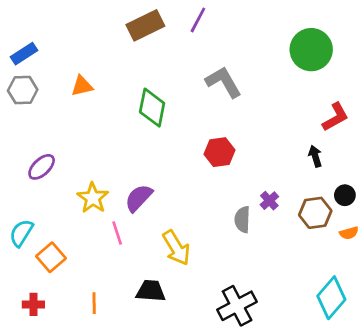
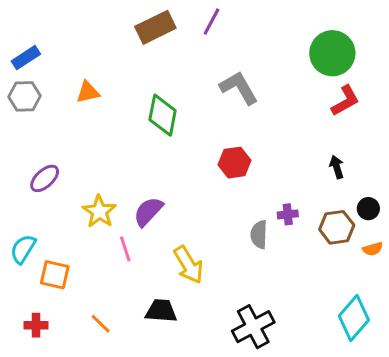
red L-shape: (335, 117) -> (345, 101), moved
purple cross: (269, 201) -> (288, 214), turned 36
orange square: (51, 257) -> (55, 275), turned -36
orange line: (94, 303) -> (101, 324), turned -45

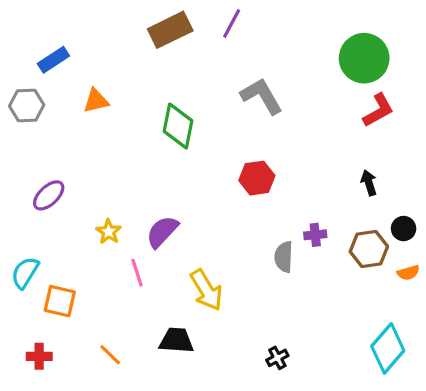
blue rectangle: (26, 58) -> (53, 60), moved
yellow star: (99, 212) -> (109, 232), size x0.7
black cross: (253, 327) -> (277, 358), size x0.5

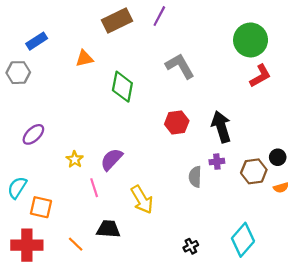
orange triangle: (96, 101) -> (84, 58), moved
black arrow: (369, 183) -> (221, 127), moved, size x1.8
black trapezoid: (176, 341) -> (108, 229), moved
cyan diamond: (388, 348) -> (243, 240), moved
red cross: (39, 356) -> (27, 245), size x1.8

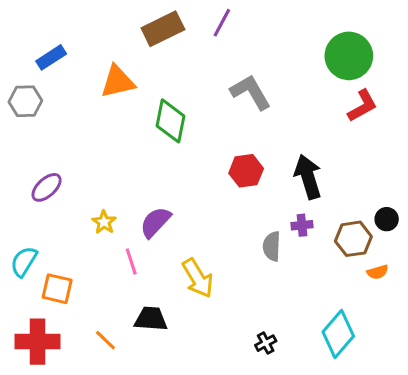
orange triangle: (84, 58) -> (118, 82), size x1.4
orange semicircle: (281, 188) -> (378, 272), moved

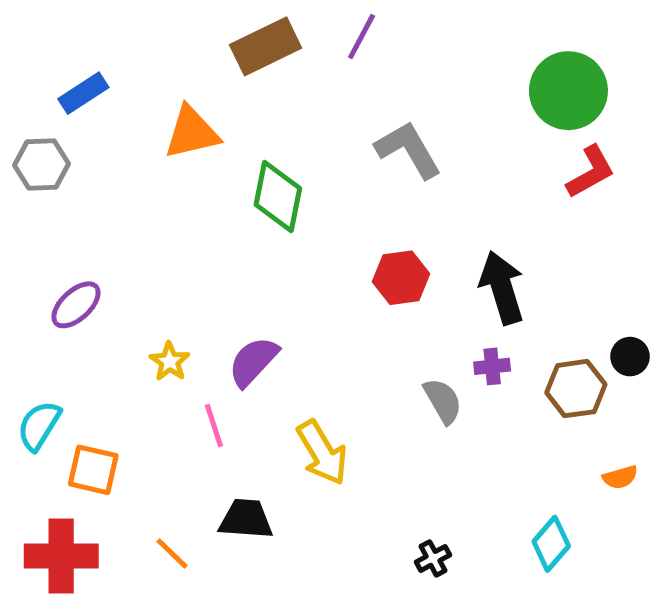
gray semicircle: (272, 246) -> (443, 401), turned 148
orange semicircle: (378, 272) -> (620, 477), moved
cyan diamond: (338, 334) -> (551, 544), size x0.7

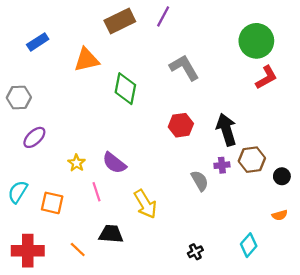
gray hexagon: (42, 165) -> (19, 97), moved
black circle: (630, 357) -> (282, 176), moved
purple semicircle: (253, 361) -> (114, 163), turned -95
brown hexagon: (576, 389) -> (252, 160), moved
orange square: (93, 470) -> (52, 203), moved

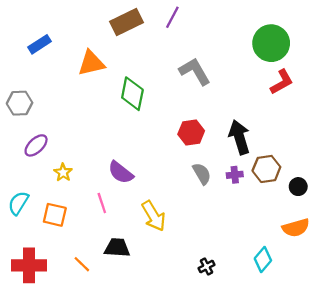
yellow star: (77, 163) -> (63, 172), moved
gray semicircle: (200, 181) -> (202, 174), moved
orange semicircle: (280, 215) -> (296, 228), size x1.6

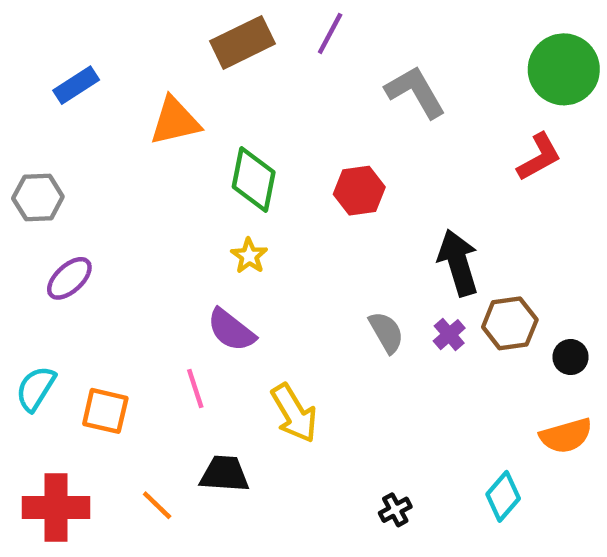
green circle: (271, 43) -> (564, 69), moved
gray L-shape: (195, 71) -> (415, 92), moved
red hexagon: (191, 132) -> (359, 191), moved
yellow star: (63, 172) -> (249, 256), moved
purple cross: (235, 175) -> (449, 335), turned -35

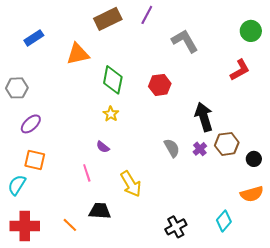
green circle: (564, 69) -> (251, 31), size x0.7
purple semicircle: (231, 330) -> (103, 147), size x0.6
cyan semicircle: (36, 388) -> (17, 185), moved
orange square: (105, 411) -> (35, 160), moved
black cross: (395, 510) -> (176, 227), size x1.5

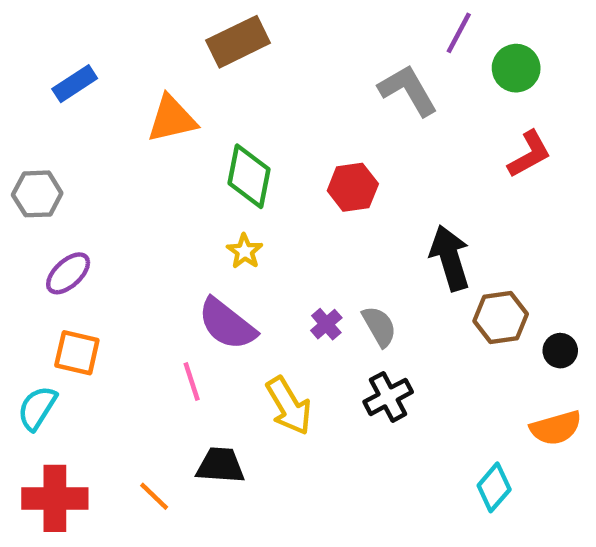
purple line: (147, 15) -> (459, 33), moved
green circle: (251, 31) -> (516, 68), moved
purple semicircle: (103, 147) -> (227, 324), size x2.0
purple cross: (200, 149) -> (326, 324), moved
black cross: (176, 227) -> (388, 397), moved

